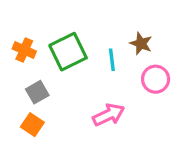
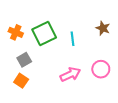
brown star: (141, 44) -> (103, 28), moved
pink circle: (156, 79) -> (101, 69), moved

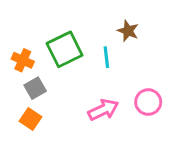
brown star: (103, 28) -> (128, 31), moved
orange cross: (16, 32) -> (23, 60), moved

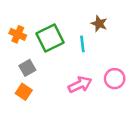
orange cross: (23, 60) -> (18, 34), moved

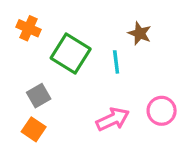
orange cross: (18, 34) -> (29, 28), moved
green square: (50, 38) -> (71, 54), turned -32

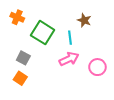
gray square: (39, 96) -> (23, 58), turned -32
pink arrow: (113, 119) -> (69, 59), moved

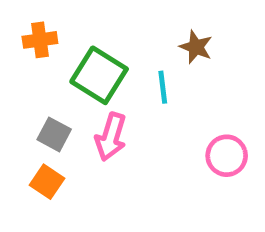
orange cross: (17, 17) -> (40, 40), turned -32
pink arrow: (69, 59) -> (111, 137), moved, turned 132

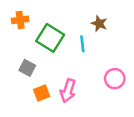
pink arrow: (111, 137) -> (68, 91), moved
orange square: (47, 182) -> (42, 93), moved, turned 35

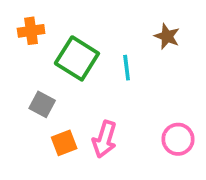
brown star: (99, 24) -> (167, 36), moved
pink circle: (115, 79) -> (178, 139), moved

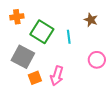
gray square: (42, 104) -> (23, 57), size x1.6
pink circle: (178, 139) -> (97, 60), moved

